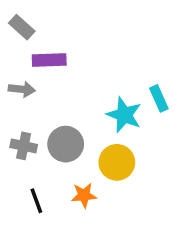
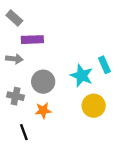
gray circle: (66, 144) -> (43, 82), moved
yellow circle: (117, 162) -> (94, 106), moved
orange star: (84, 195) -> (43, 110), moved

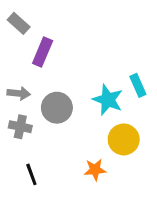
purple rectangle: (32, 40) -> (43, 52), turned -65
gray arrow: (14, 59) -> (19, 93), moved
orange star: (43, 110) -> (95, 170), moved

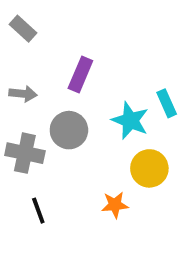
purple rectangle: (43, 52) -> (80, 75), moved
gray arrow: (19, 93) -> (23, 94), moved
gray cross: (20, 127) -> (25, 153), size x1.4

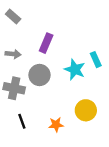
yellow circle: (149, 168) -> (86, 110), moved
orange star: (115, 205) -> (56, 125), moved

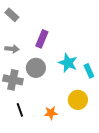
cyan rectangle: (96, 60) -> (89, 71), moved

